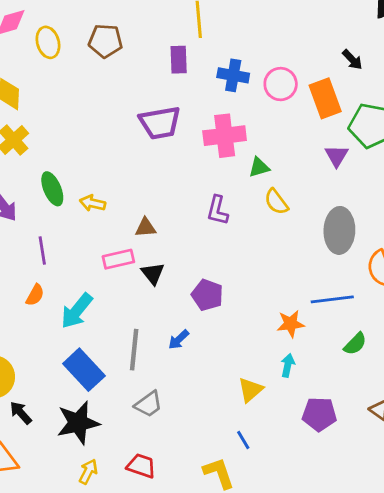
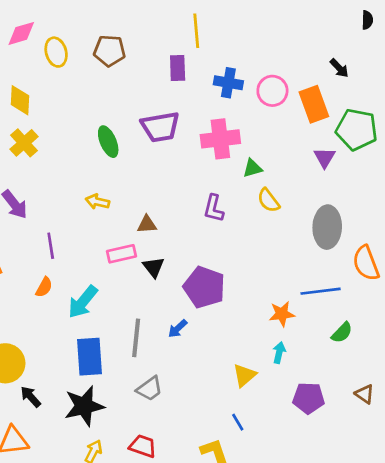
green ellipse: (52, 189) -> (108, 142), moved
purple pentagon: (207, 295) -> (204, 287), size x1.4
blue rectangle: (84, 370) -> (89, 357), turned 39

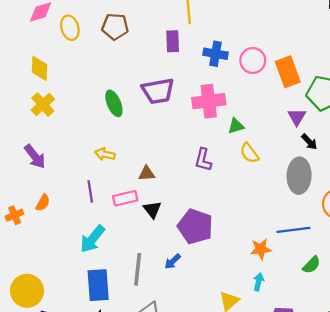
black arrow: (339, 68) -> (309, 142), moved
purple line: (51, 246) -> (90, 191), moved
orange semicircle: (44, 287) -> (43, 203), moved

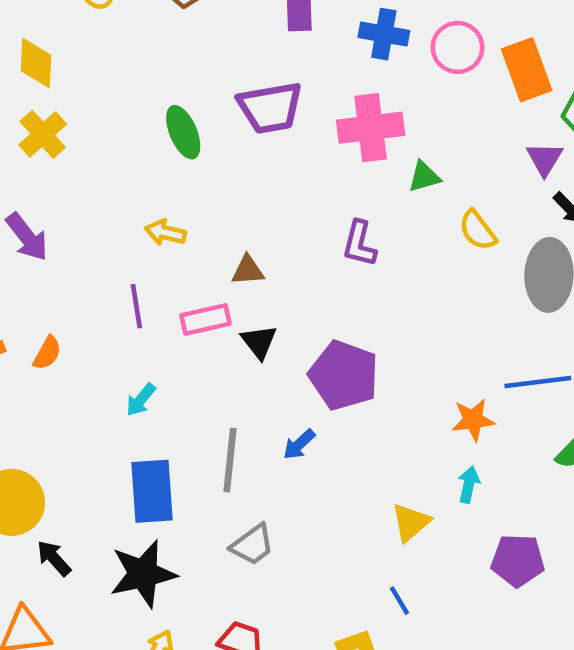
yellow semicircle: (249, 153) -> (478, 230), moved
orange semicircle: (43, 203) -> (47, 353), moved
cyan arrow: (92, 239) -> (141, 400), size x0.6

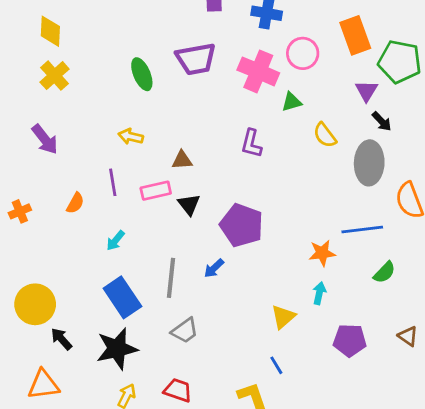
pink circle: (458, 47) -> (303, 53), moved
pink cross: (371, 128) -> (258, 71), turned 30
orange semicircle: (47, 353) -> (75, 203), moved
blue rectangle: (152, 491) -> (122, 297), turned -30

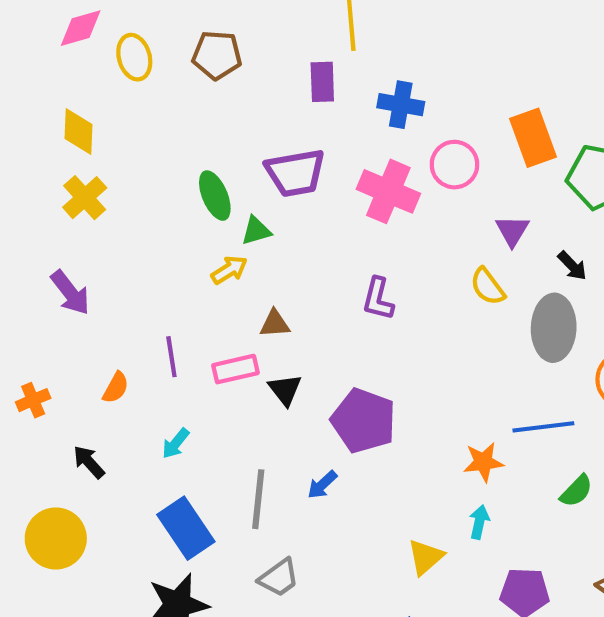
purple triangle: (366, 91) -> (512, 231), moved
green triangle: (292, 102) -> (256, 231), moved
yellow arrow: (131, 137) -> (229, 270), moved, turned 135
black arrow: (61, 339) -> (89, 462), moved

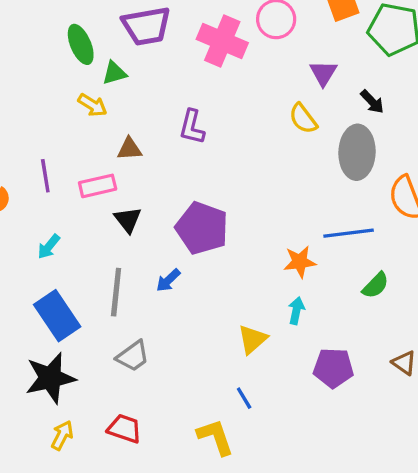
yellow arrow: (229, 270) -> (92, 105), turned 64
purple L-shape: (378, 299) -> (192, 127), moved
black triangle: (285, 390) -> (128, 220), moved

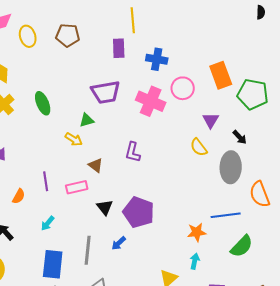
green ellipse: (81, 44) -> (43, 103), moved
brown triangle: (130, 149) -> (96, 165), turned 42
black triangle: (128, 220) -> (105, 207), moved
green semicircle: (376, 285) -> (242, 246), size x1.4
blue rectangle: (57, 316) -> (53, 264), turned 40

